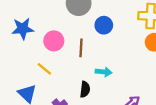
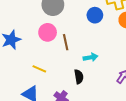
blue circle: (104, 25) -> (95, 15), moved
pink circle: (54, 41) -> (48, 32), moved

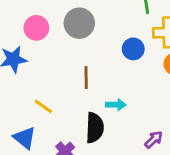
pink circle: (48, 32) -> (36, 28), moved
black semicircle: (79, 77) -> (95, 128), size x1.5

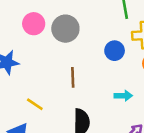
pink circle: (36, 28) -> (34, 24), moved
cyan arrow: (116, 105) -> (123, 96), moved

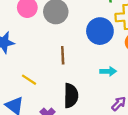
blue circle: (115, 51) -> (100, 31), size x1.5

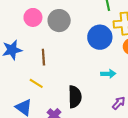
brown line: (63, 55) -> (43, 57), moved

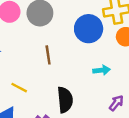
brown line: (43, 57) -> (48, 55), moved

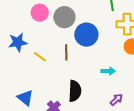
blue circle: (89, 29) -> (86, 35), moved
yellow line: (19, 88) -> (40, 57), moved

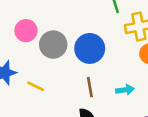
gray circle: (64, 17) -> (53, 45), moved
brown line: (66, 52) -> (90, 87), moved

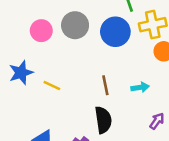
gray circle: (53, 45) -> (75, 25), moved
blue circle: (90, 48) -> (115, 32), moved

